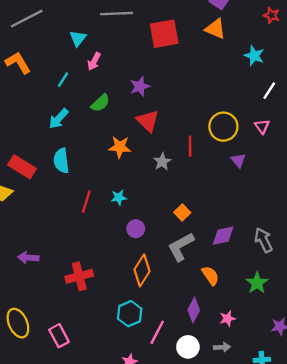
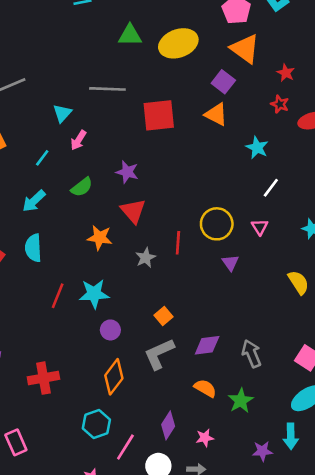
purple star: (140, 86) -> (127, 172), turned 30
cyan star: (119, 197) -> (94, 294), size x1.6
orange semicircle: (211, 276) -> (205, 388), moved, turned -30

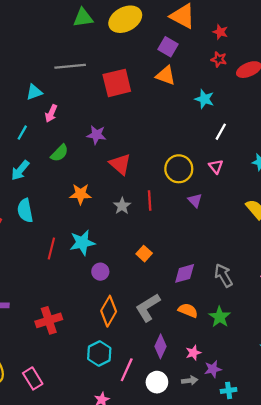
cyan triangle: (62, 113) -> (34, 92), turned 36
red triangle: (133, 211) -> (120, 164), moved
red line: (178, 243) -> (150, 200), moved
gray L-shape: (159, 354) -> (148, 307), moved
purple star: (262, 451) -> (213, 369), moved

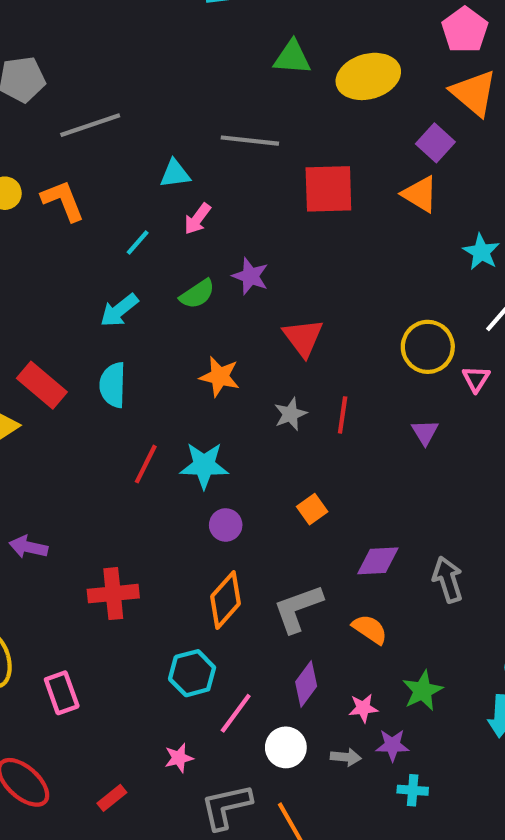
purple star: (96, 135) -> (250, 276), moved
yellow circle: (179, 169) -> (428, 347), moved
green star: (220, 317) -> (423, 691), moved

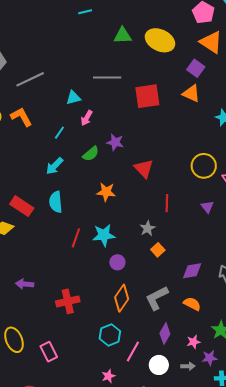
yellow ellipse: (368, 76) -> (160, 40), turned 48
gray star: (290, 414) -> (147, 228), moved

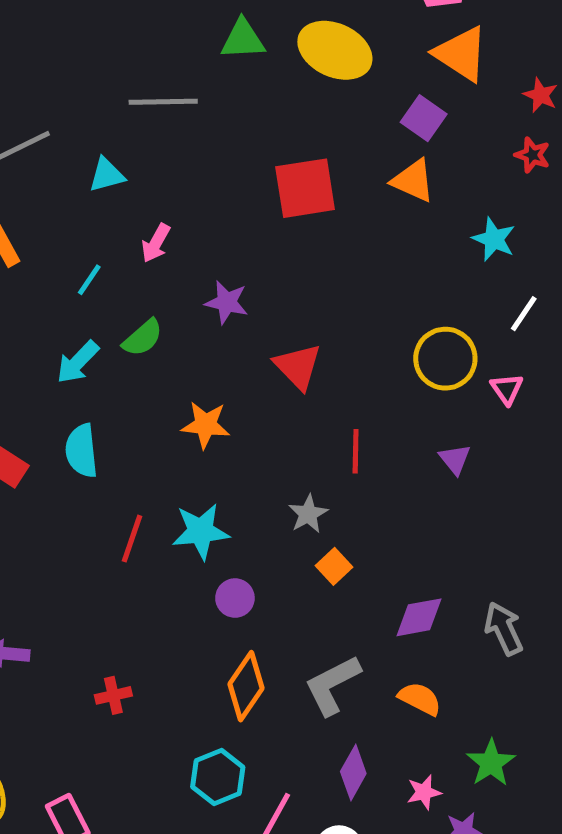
gray line: (107, 78) -> (163, 102), moved
cyan triangle: (73, 98) -> (107, 175), moved
green semicircle: (91, 154) -> (143, 338), moved
red cross: (68, 301) -> (113, 695), size x0.6

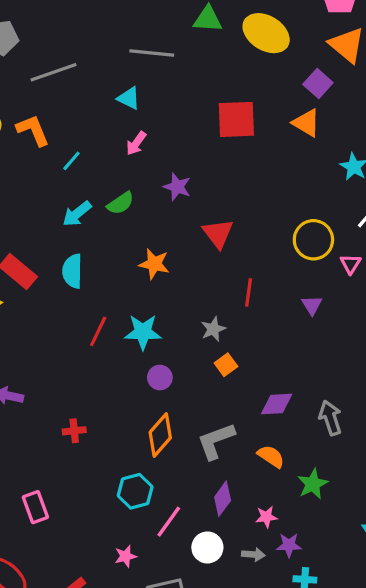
cyan triangle: (107, 175) -> (129, 98), moved, turned 35
cyan line: (89, 280) -> (71, 161), moved
green star: (491, 763) -> (313, 484), moved

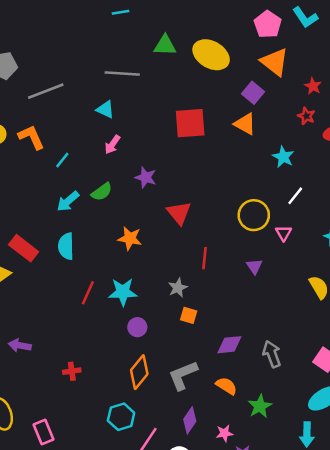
orange square: (226, 365) -> (189, 315), turned -35

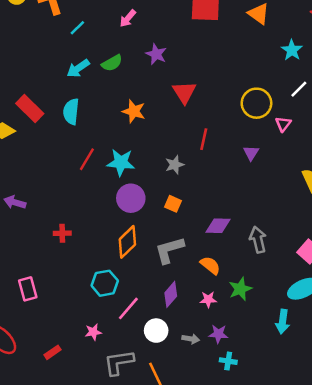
orange square: (189, 315) -> (173, 204), moved
purple circle: (137, 327) -> (131, 198), size x1.5
pink star: (225, 433) -> (208, 299), moved

